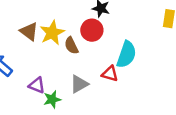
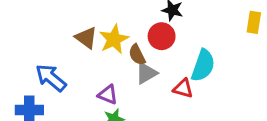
gray triangle: (79, 84) -> (146, 73), moved
purple triangle: (37, 85) -> (108, 95), moved

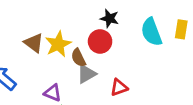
cyan semicircle: (203, 65) -> (151, 32), moved, turned 140
red triangle: (183, 88) -> (119, 87), turned -36

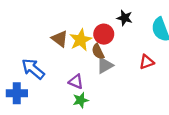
red circle: (100, 41) -> (104, 34), moved
red triangle: (119, 87) -> (147, 62), moved

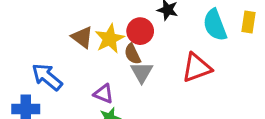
red triangle: (147, 62) -> (197, 68), size x1.5
gray triangle: (105, 65) -> (142, 72), turned -30

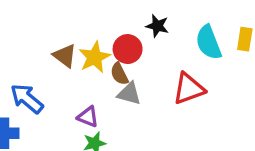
gray triangle: (142, 72) -> (129, 94), turned -45

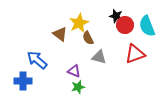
red circle: (128, 49) -> (125, 25), moved
yellow star: (95, 57) -> (79, 23), moved
brown semicircle: (119, 74) -> (88, 38), moved

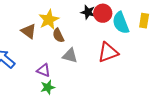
red circle: (125, 25) -> (103, 13), moved

